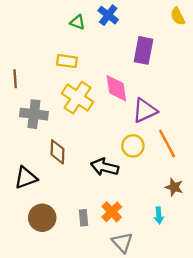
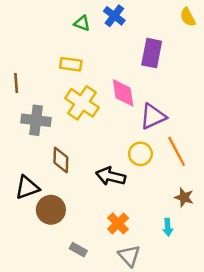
brown circle: (42, 218) -> (51, 210), moved
gray rectangle: (83, 218) -> (78, 250), moved, turned -56

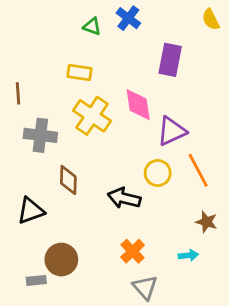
brown circle: (51, 210) -> (61, 260), moved
cyan arrow: (168, 227) -> (188, 255), turned -91
gray rectangle: (78, 250) -> (36, 280), moved, turned -35

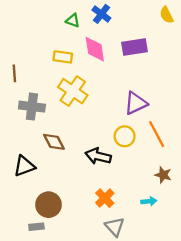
purple rectangle: (170, 60) -> (135, 47), turned 70
pink diamond: (138, 105) -> (95, 49), moved
brown diamond: (68, 180) -> (54, 142), turned -30
gray rectangle: (36, 280) -> (36, 227), moved

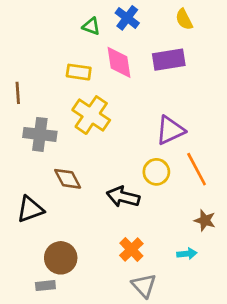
yellow semicircle: (166, 15) -> (184, 19), moved

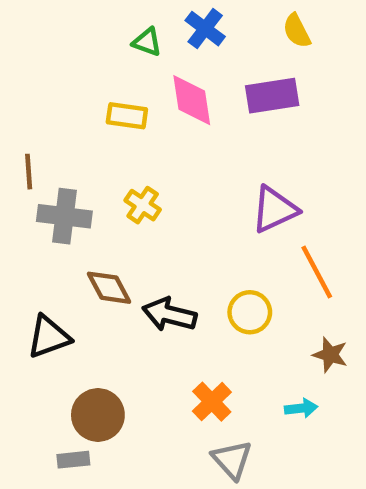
brown line: (18, 93) -> (29, 172), moved
yellow cross: (91, 115) -> (143, 205), moved, size x0.6
yellow circle: (156, 172) -> (250, 312), moved
black arrow: (123, 197) -> (169, 314), moved

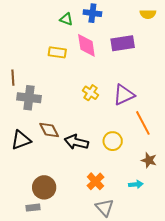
blue cross: (205, 29) -> (92, 13), turned -30
yellow semicircle: (297, 31) -> (148, 14), moved, turned -63
yellow cross: (143, 205) -> (90, 93), moved
black triangle: (49, 337) -> (21, 140), moved

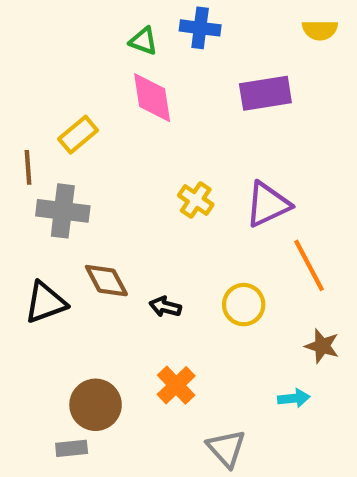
pink diamond: (86, 45) -> (152, 98), moved
yellow rectangle: (57, 52) -> (78, 135), moved, turned -48
black arrow: (76, 142) -> (165, 307), size x0.6
orange cross: (96, 181) -> (176, 385), moved

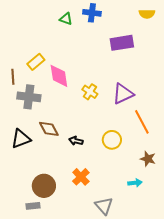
pink diamond: (152, 98) -> (59, 76), moved

